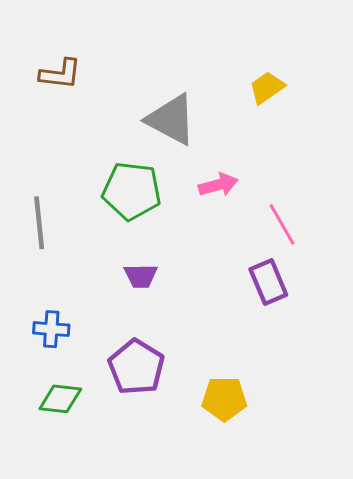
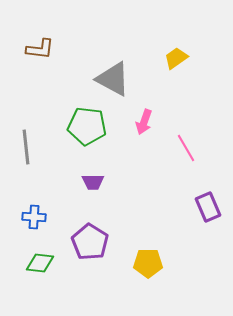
pink arrow: (218, 185) -> (144, 122), turned 125
purple rectangle: (268, 282) -> (208, 207), moved

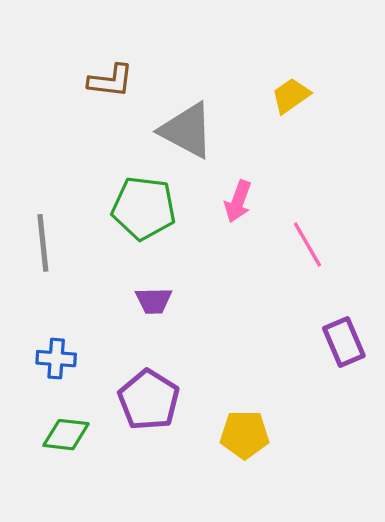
brown L-shape: (40, 49) -> (111, 81), moved

